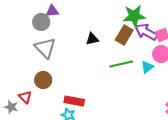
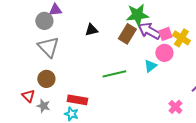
black triangle: (92, 39) -> (91, 30), moved
green line: (121, 64) -> (114, 74), moved
gray star: (11, 107) -> (43, 106), moved

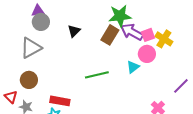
gray circle: (44, 21) -> (41, 22), moved
black triangle: (91, 30) -> (74, 31), turned -32
gray triangle: (48, 47) -> (31, 48), turned 45

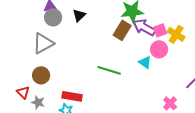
black triangle: (74, 31) -> (79, 15), moved
cyan triangle: (133, 67) -> (145, 62), turned -48
green line: (97, 75) -> (109, 70), turned 30

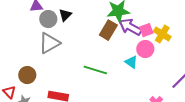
gray circle: (53, 17) -> (48, 19), moved
gray triangle: (43, 43) -> (49, 43), moved

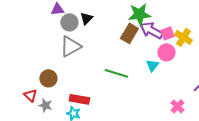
cyan triangle: (131, 62) -> (152, 65), turned 32

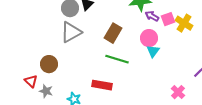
purple arrow: (151, 30) -> (152, 16), size x0.6
brown rectangle: (129, 33) -> (113, 33), moved
pink circle: (166, 52) -> (149, 38), moved
red rectangle: (79, 99) -> (102, 85), moved

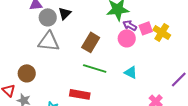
gray triangle: (71, 32) -> (49, 41), turned 35
pink circle: (149, 38) -> (127, 38), moved
cyan triangle: (153, 51) -> (131, 72), moved, turned -40

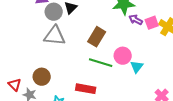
pink circle: (127, 38) -> (123, 56), moved
cyan triangle: (131, 72) -> (137, 67), turned 40
brown circle: (27, 73) -> (42, 77), moved

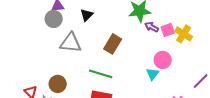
gray circle: (54, 12) -> (54, 19), moved
pink circle: (123, 56) -> (163, 60), moved
green line: (101, 63) -> (101, 74), moved

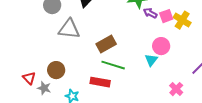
brown rectangle: (113, 44) -> (106, 44), moved, turned 30
green line: (101, 74) -> (113, 65), moved

